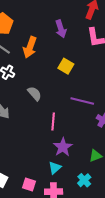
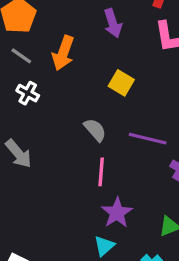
gray semicircle: (35, 94) -> (95, 130), moved

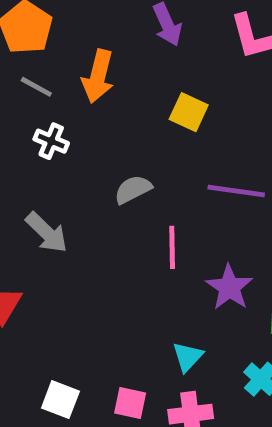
gray semicircle: (95, 130) -> (133, 189), moved, turned -70
purple star: (117, 213) -> (229, 287), moved

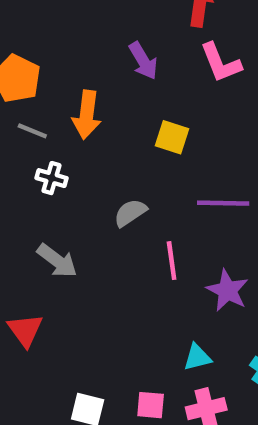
cyan triangle: (188, 357) -> (197, 357), turned 40

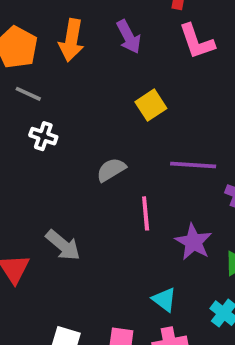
orange arrow: (87, 115) -> (71, 40), moved
yellow square: (172, 137) -> (151, 105), turned 36
gray arrow: (57, 261) -> (63, 245), moved
cyan triangle: (197, 357) -> (164, 300), turned 48

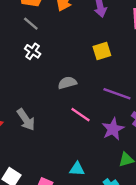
pink line: (146, 213) -> (80, 115), turned -66
purple star: (193, 242) -> (113, 129), moved
cyan triangle: (164, 300) -> (77, 169), turned -49

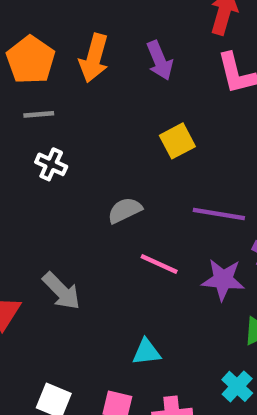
gray line: (31, 24) -> (39, 114), turned -35
purple star: (113, 129) -> (223, 280), turned -30
cyan triangle: (77, 169) -> (146, 352), moved

